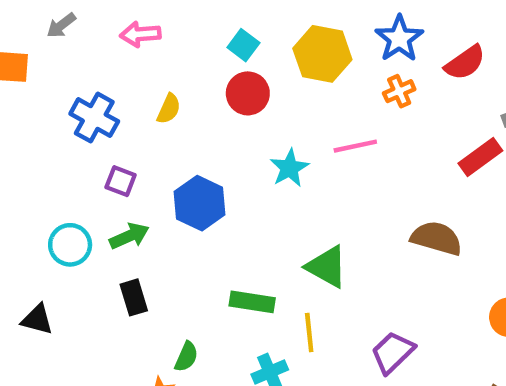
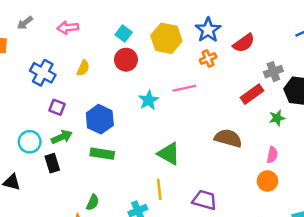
black rectangle: (134, 297) -> (52, 163), moved
green rectangle: (252, 302) -> (102, 154), moved
purple trapezoid: (393, 352) -> (204, 200), turned 60

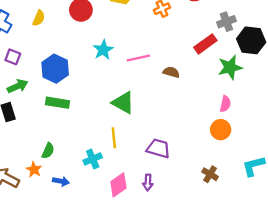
pink line: (184, 88) -> (138, 58), moved
green star: (277, 118) -> (230, 67), size x1.5
brown semicircle: (228, 138) -> (171, 72), moved, size x0.6

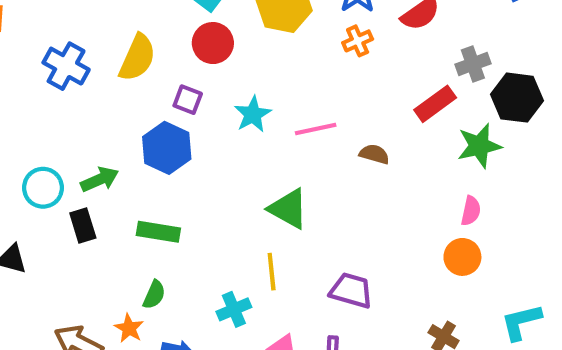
yellow semicircle: (39, 18) -> (137, 58), size x1.6
purple square: (13, 57) -> (188, 100), moved
green rectangle: (57, 103) -> (158, 232), moved

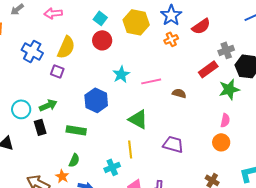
purple square: (188, 100) -> (57, 71), moved
blue hexagon: (167, 148) -> (96, 100), moved
purple trapezoid: (351, 290) -> (173, 144), moved

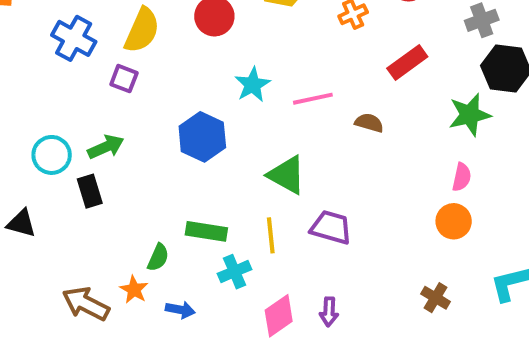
gray cross: (226, 50) -> (482, 20), moved
red rectangle: (208, 69) -> (407, 62), moved
green rectangle: (76, 130) -> (206, 231), moved
purple trapezoid: (173, 144) -> (331, 227), moved

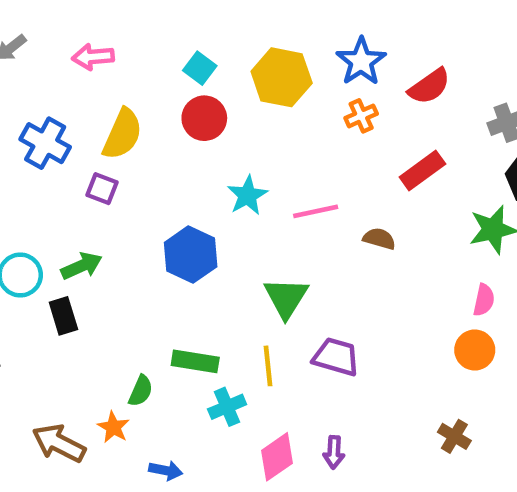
green triangle: (287, 175) -> (286, 298), turned 33
blue arrow: (180, 310) -> (166, 470), moved

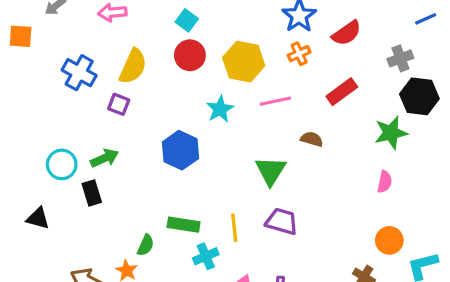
yellow hexagon: (282, 77) -> (244, 62), moved
pink line: (316, 211) -> (275, 101), moved
green triangle: (286, 298) -> (271, 171), moved
orange circle: (475, 350) -> (389, 240), moved

